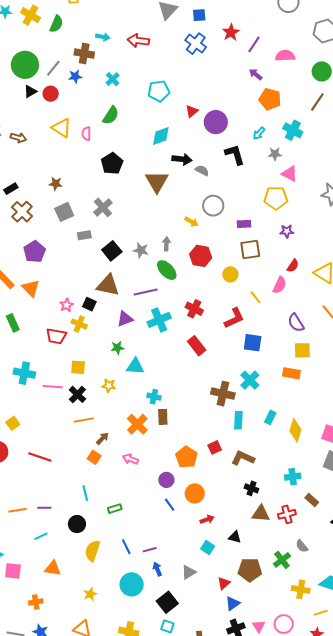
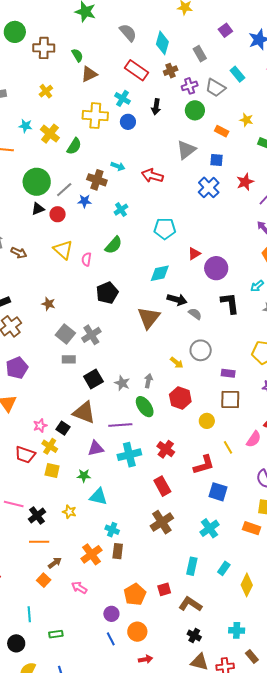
gray square: (64, 212) -> (65, 334), moved, turned -36
yellow square: (78, 367) -> (52, 470), moved
brown cross: (223, 394) -> (162, 522), moved, turned 35

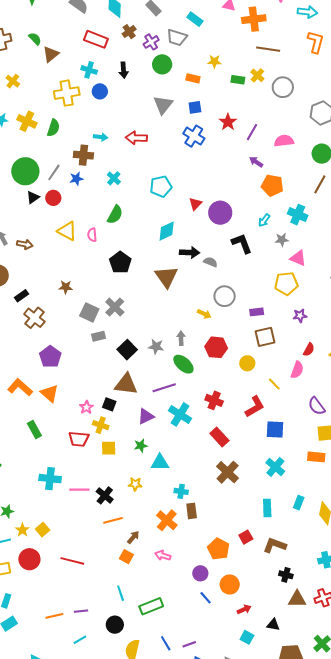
cyan cross: (129, 455) -> (180, 414), turned -30
green rectangle: (56, 634) -> (151, 606), size x1.6

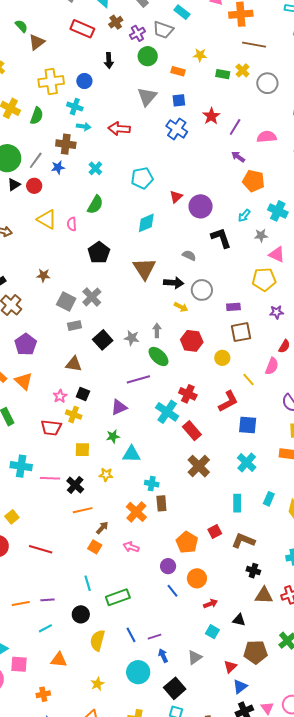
cyan cross: (89, 70) -> (75, 107), moved
black arrow: (190, 252) -> (174, 283), moved
brown triangle: (126, 384) -> (74, 364), moved, size x0.7
cyan cross: (180, 414) -> (167, 412), moved
yellow square: (109, 448) -> (82, 450), moved

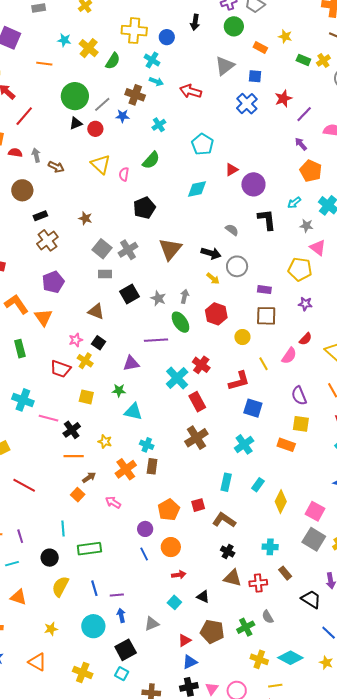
cyan pentagon: (142, 178) -> (202, 144), turned 30
brown triangle: (144, 269) -> (170, 249), moved
yellow star: (106, 475) -> (105, 442), moved
purple line: (47, 600) -> (20, 536), turned 64

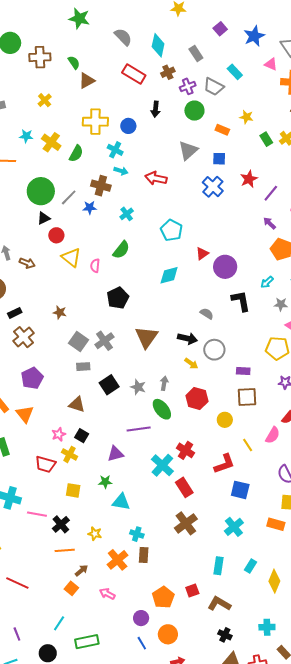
green rectangle: (303, 60) -> (266, 139), turned 40
red circle: (95, 129) -> (56, 235), moved
cyan line: (63, 529) -> (59, 623), turned 42

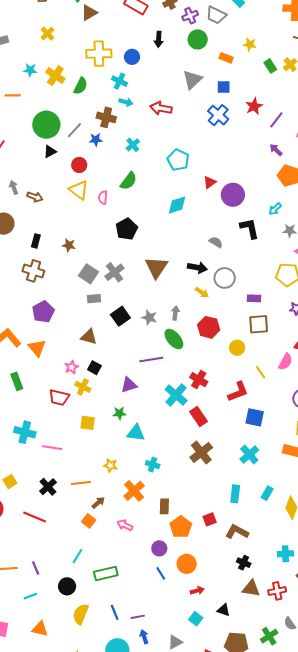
red circle: (56, 235) -> (79, 165), moved
black rectangle: (15, 313) -> (36, 241), moved, turned -48
brown cross: (24, 337) -> (33, 271), turned -30
black cross: (61, 524) -> (48, 487), moved
brown rectangle: (144, 555) -> (164, 506), moved

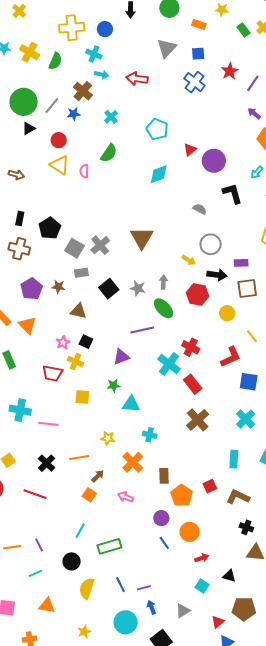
brown cross: (106, 117) -> (83, 91), turned 30
black pentagon: (127, 229) -> (50, 228), moved
brown star: (69, 245) -> (58, 287), moved
black arrow: (197, 268) -> (217, 275), moved

